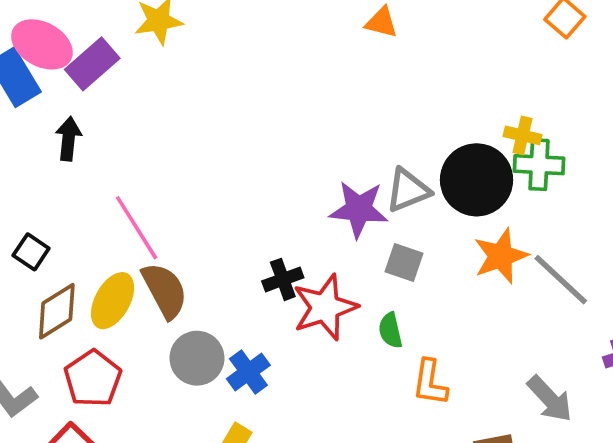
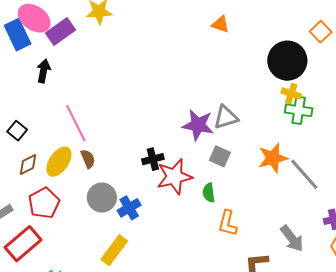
black circle: (477, 180) -> (287, 61), moved
brown semicircle: (165, 290) -> (88, 159), size x0.6
brown diamond: (57, 311) -> (28, 164), size x0.7

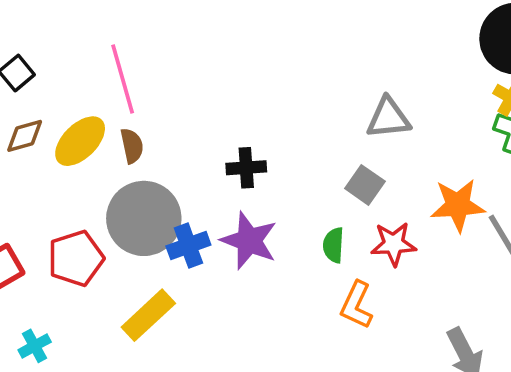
purple star: (198, 125) -> (249, 241), moved
red star: (174, 177) -> (394, 244), moved, size x0.7
gray circle: (102, 198) -> (144, 218), size x1.4
red pentagon: (44, 203) -> (76, 258), moved

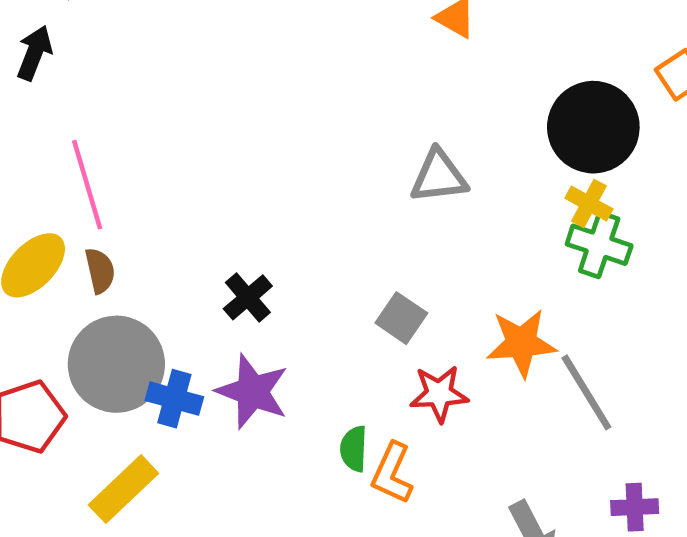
gray triangle: (388, 118) -> (439, 176), moved
black cross: (246, 168) -> (248, 297), turned -36
blue cross: (188, 245) -> (174, 399), turned 36
green semicircle: (334, 245) -> (354, 449), moved

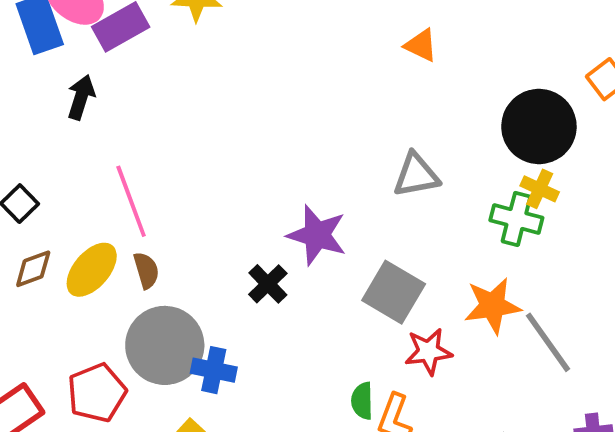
green cross: (599, 245) -> (516, 219), moved
gray square: (401, 318) -> (394, 292), size x1.5
purple star: (252, 392) -> (317, 235), moved

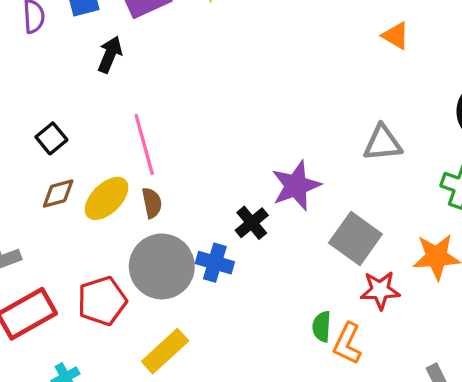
purple star: (317, 235) -> (296, 186), turned 30
blue cross: (214, 370) -> (215, 263), moved

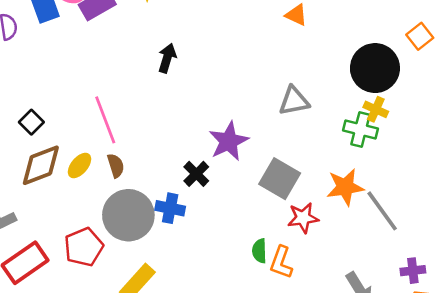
black arrow: (110, 55) -> (167, 58), moved
brown diamond: (58, 194) -> (41, 165), size x1.6
yellow ellipse: (107, 198) -> (80, 166), size x0.7

